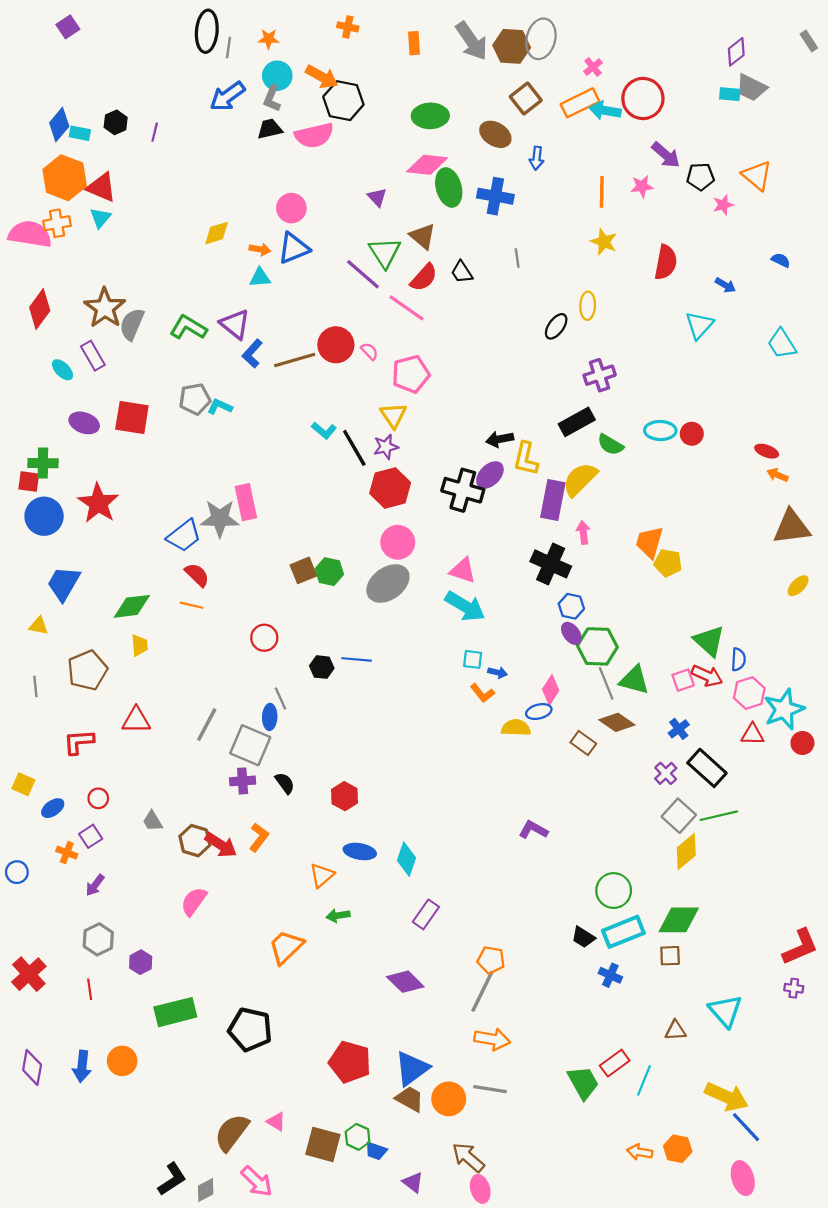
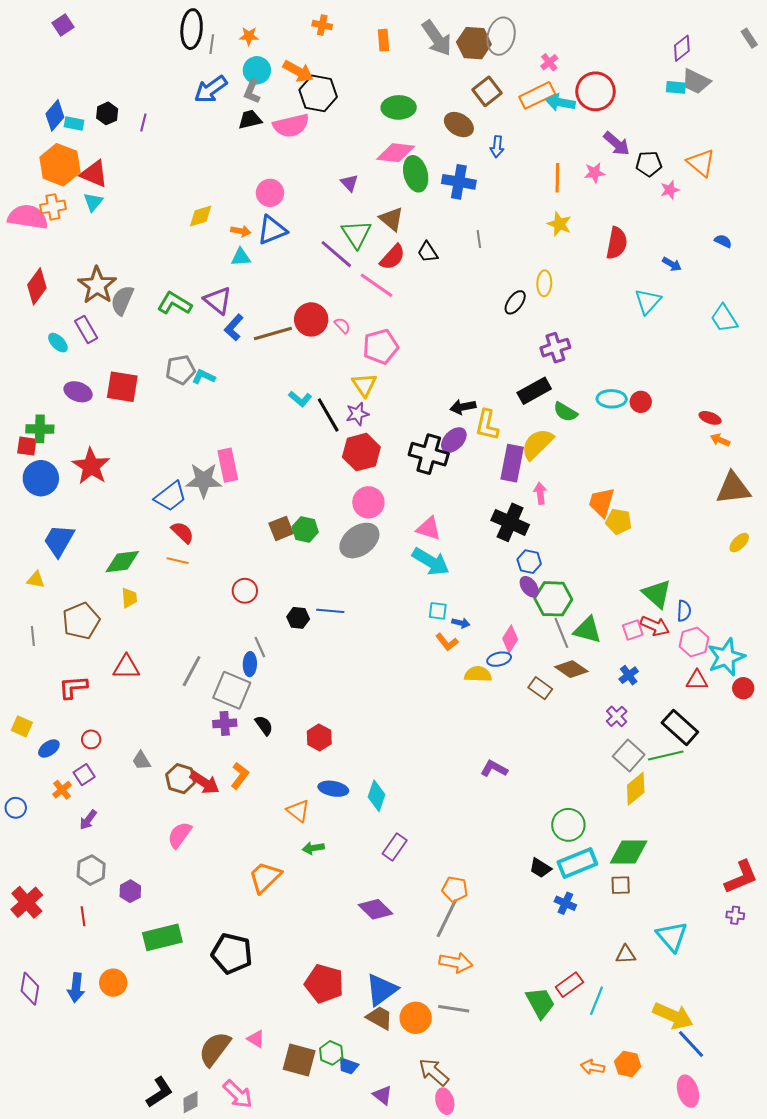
black rectangle: (707, 768) -> (680, 727), moved
orange cross: (67, 853) -> (62, 790), turned 30
orange triangle: (322, 875) -> (298, 811), turned -40

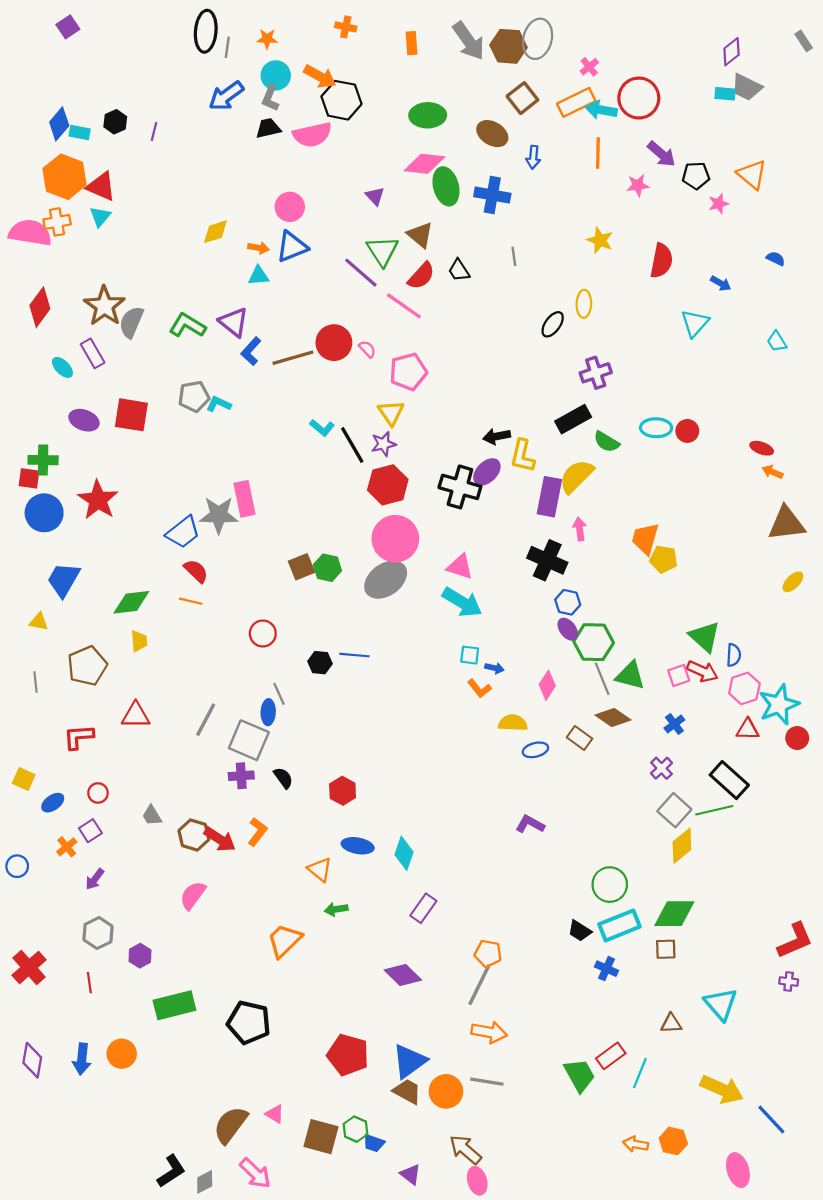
orange line: (557, 178) -> (598, 153), moved
cyan trapezoid: (724, 318) -> (777, 342), size x0.7
pink circle: (368, 502) -> (395, 539), size x1.4
blue ellipse: (499, 659) -> (535, 750), moved
blue line: (691, 1044) -> (771, 1119), moved

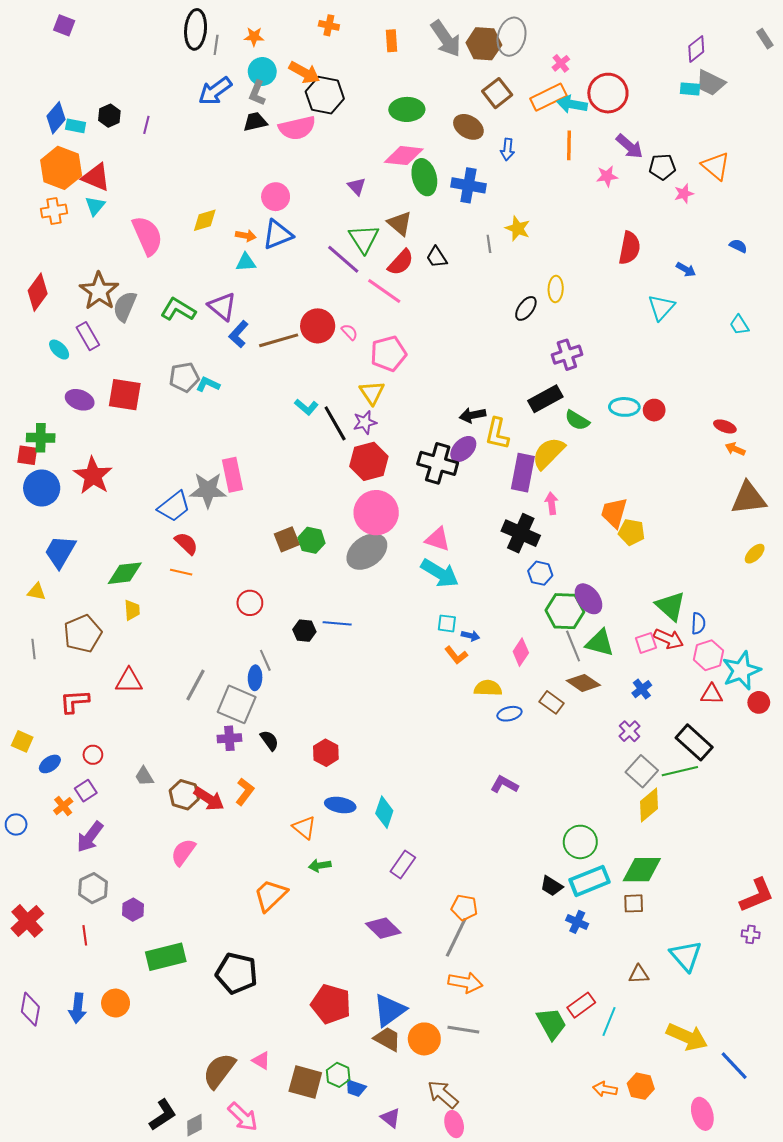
purple square: (68, 27) -> (64, 25), turned -35
pink semicircle: (30, 233) -> (147, 236), moved, turned 57
yellow star: (600, 240) -> (518, 228), moved
purple ellipse: (568, 629) -> (588, 599), moved, size x1.4
purple arrow: (95, 879) -> (90, 837), size x1.5

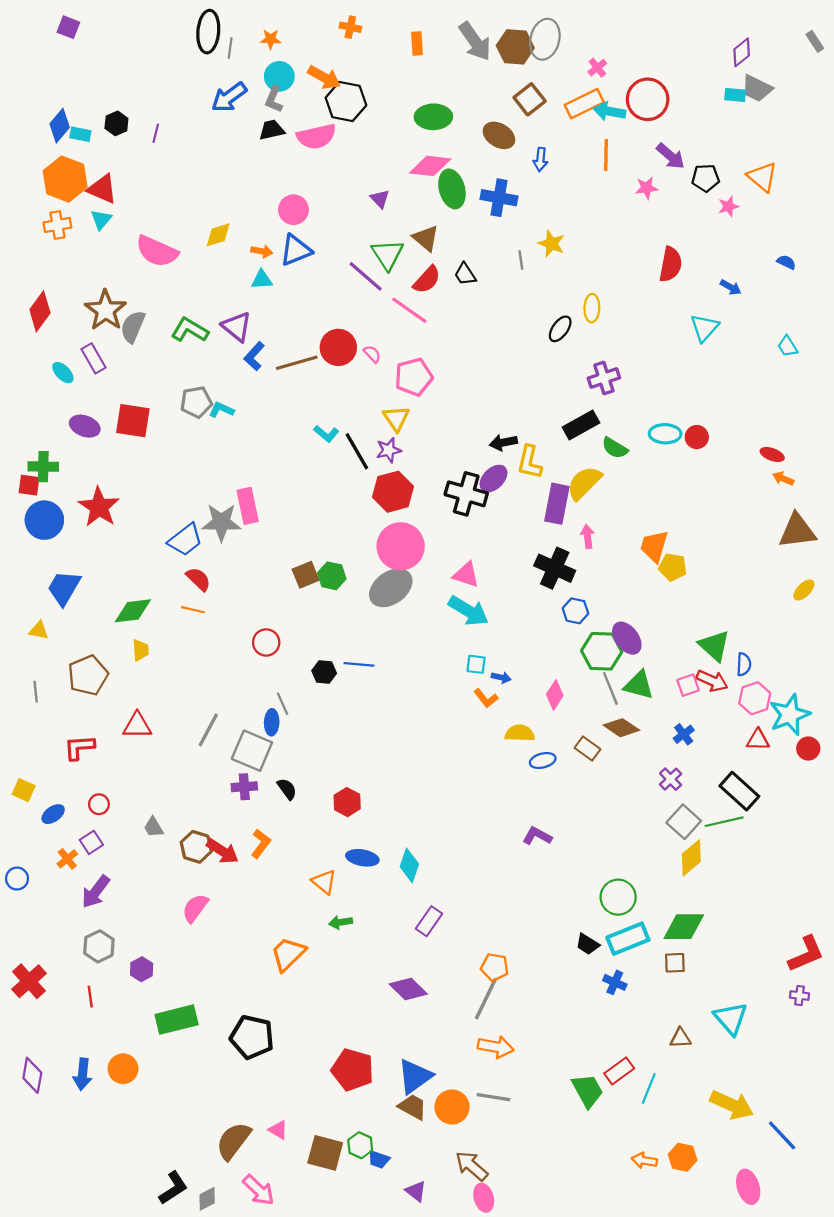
pink semicircle: (147, 236) -> (157, 251), turned 138

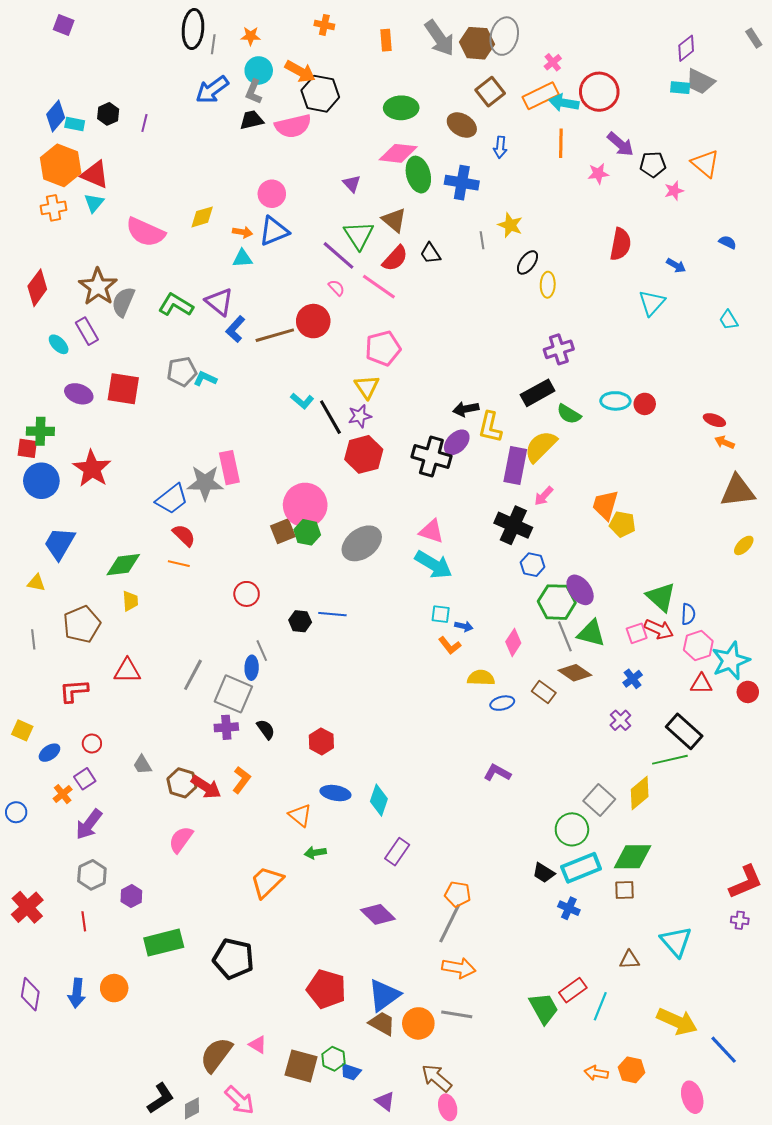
black ellipse: (560, 329) -> (527, 262), moved
pink semicircle: (372, 354) -> (336, 288), moved
pink arrow: (587, 536) -> (544, 496), turned -130
pink circle: (401, 546) -> (305, 505), moved
gray square: (684, 822) -> (599, 800), moved

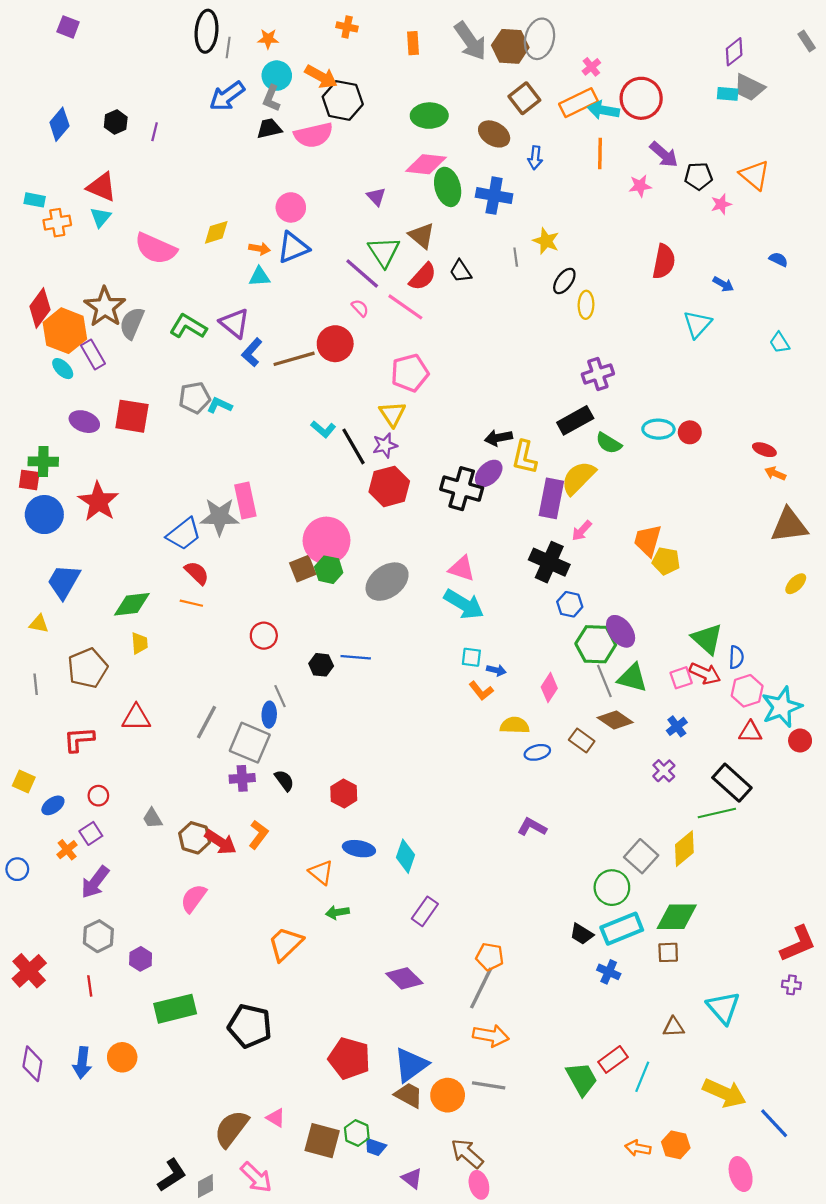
cyan rectangle: (75, 124) -> (35, 200), moved
orange hexagon: (61, 165) -> (65, 331), moved

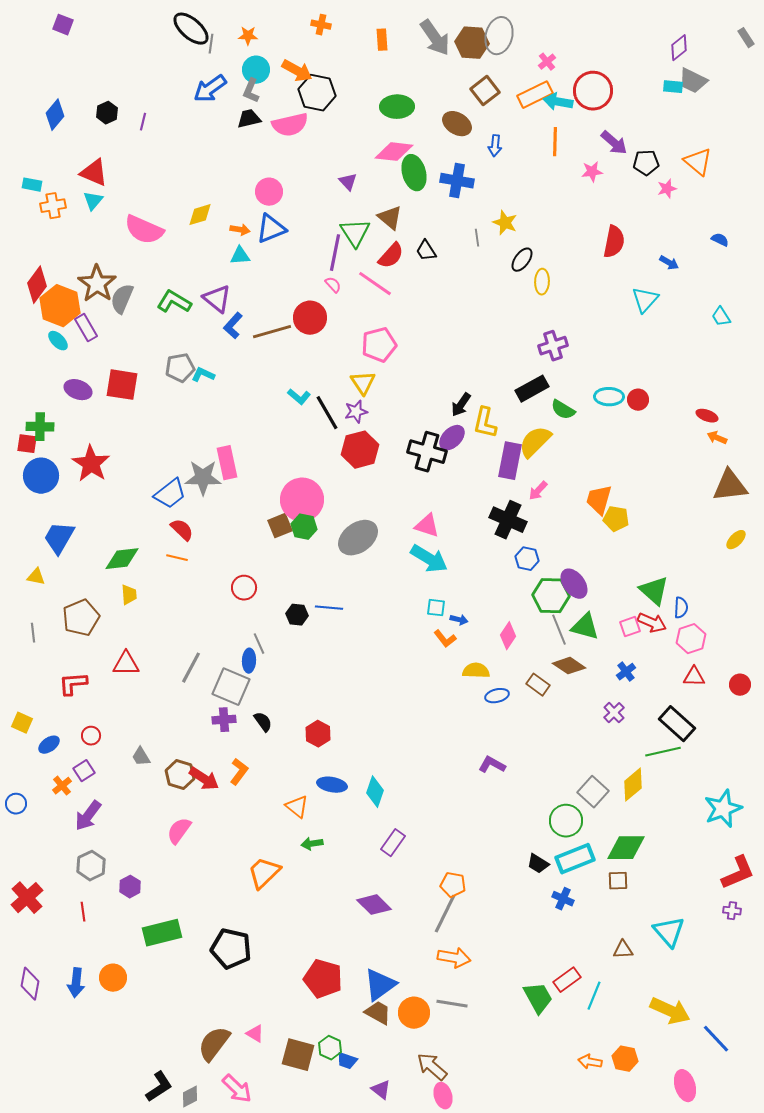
black ellipse: (206, 31) -> (191, 29), turned -54
purple line: (362, 273) -> (335, 253), turned 60
black arrow: (498, 438) -> (461, 405), turned -45
cyan star: (782, 707) -> (723, 809), moved

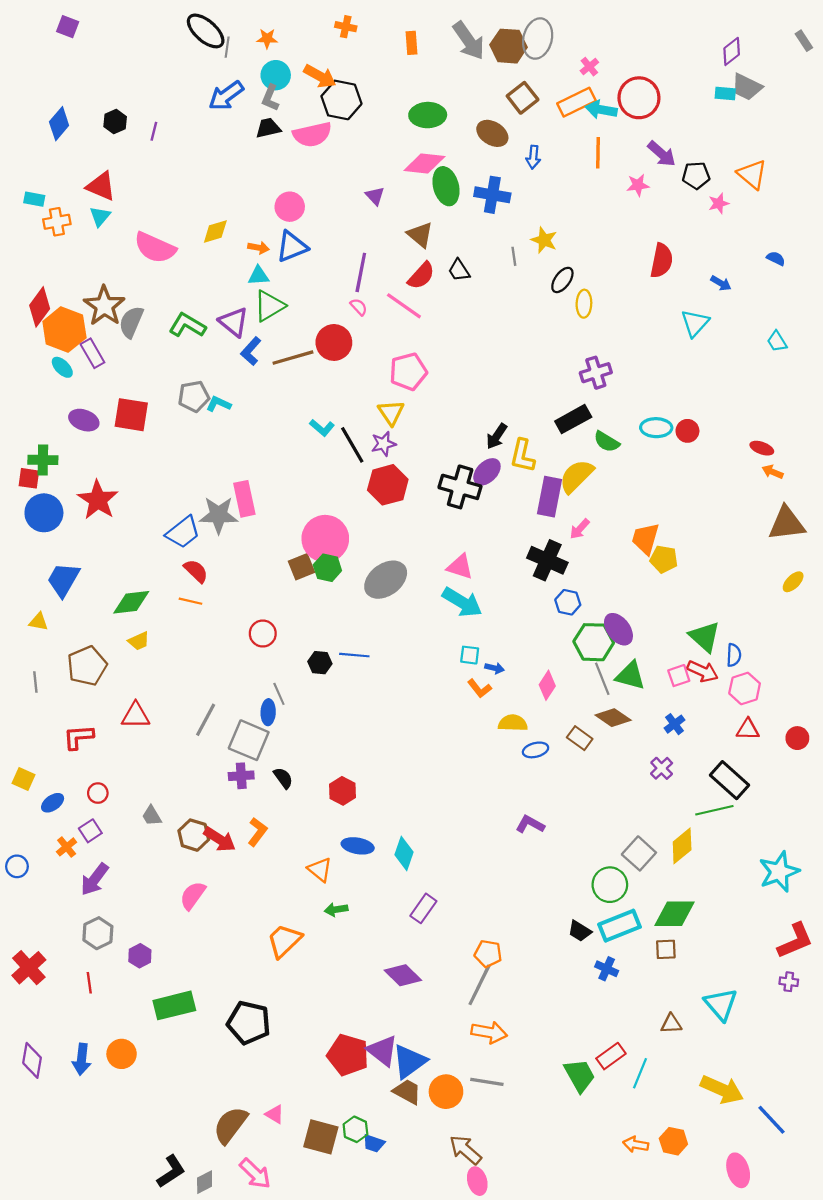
green triangle: (355, 233) -> (269, 306), moved, turned 32
yellow trapezoid: (129, 595) -> (139, 641), turned 70
purple triangle: (381, 1090) -> (382, 1051), moved, size x1.5

